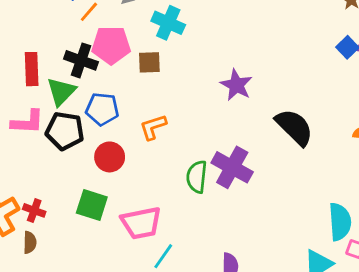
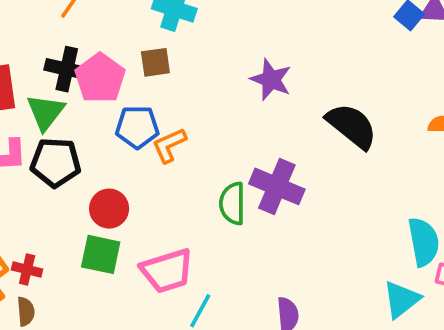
pink pentagon: (111, 45) -> (100, 78), moved, turned -30
blue pentagon: (102, 109) -> (137, 127), moved
red circle: (110, 157) -> (109, 209), moved

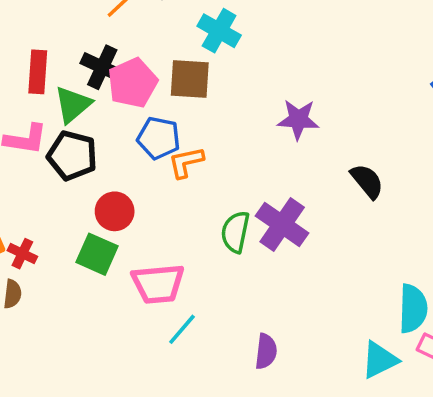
brown square: (155, 62) -> (190, 79), size x1.4
purple star: (271, 80) -> (298, 119), turned -30
black semicircle: (352, 126) -> (367, 181), size x0.7

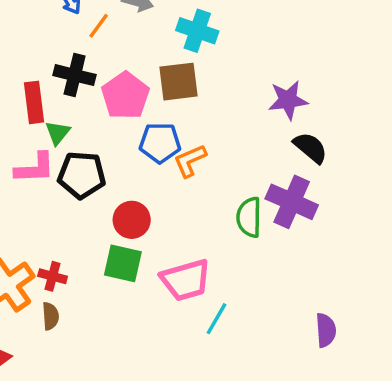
black cross: (102, 67) -> (75, 75), moved
green triangle: (73, 105) -> (58, 133), moved, size x0.7
black semicircle: (367, 181) -> (310, 148), moved
purple semicircle: (266, 351) -> (326, 330), moved

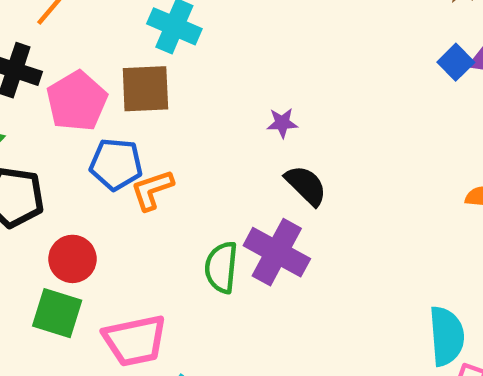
purple star: (288, 100) -> (282, 123), size x0.6

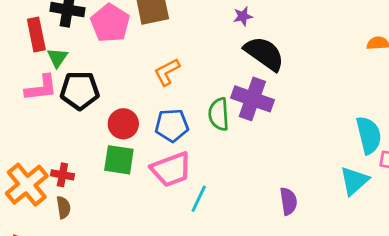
blue pentagon: (116, 164) -> (172, 125), moved
black semicircle: (306, 185) -> (264, 54), size x1.4

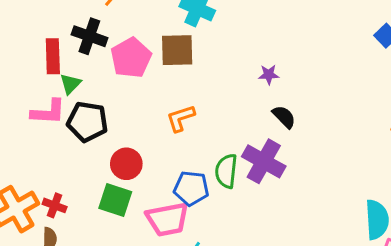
black semicircle: (264, 54) -> (284, 117), size x0.6
blue pentagon: (172, 125) -> (191, 188), moved

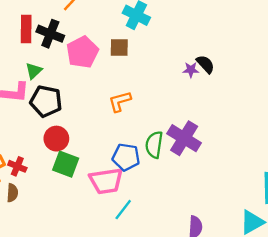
brown square: (177, 50) -> (119, 48), size x0.7
red rectangle: (53, 56) -> (26, 29), moved
black semicircle: (284, 117) -> (205, 64), moved
red circle: (126, 164) -> (56, 139), moved

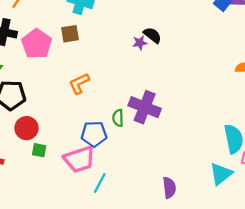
green semicircle: (154, 145) -> (118, 118), size x0.7
green square: (66, 164) -> (39, 150), size x0.6

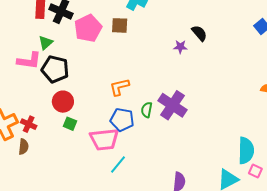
black semicircle: (152, 35) -> (199, 33), moved
orange L-shape: (79, 84) -> (119, 87), moved

